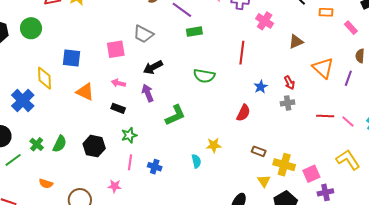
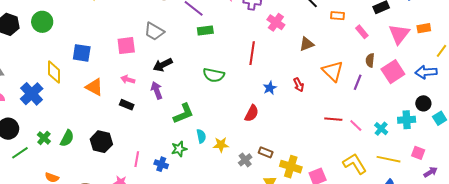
gray cross: (288, 103) -> (245, 160), moved, turned -32
green star: (129, 135) -> (179, 149), moved
cyan semicircle: (196, 161) -> (201, 136), moved

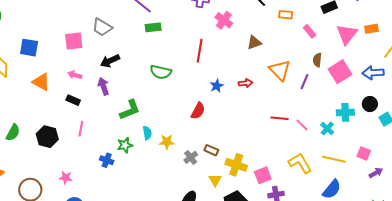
red arrow: (299, 85) -> (245, 83), turned -72
cyan cross: (407, 120) -> (345, 112), moved
pink line: (137, 159) -> (81, 129), moved

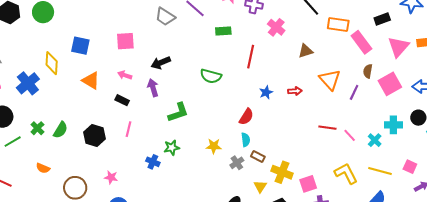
orange rectangle: (286, 15) -> (338, 25), size x1.5
gray trapezoid: (102, 27) -> (165, 17), moved
green rectangle: (153, 27) -> (223, 31), moved
pink rectangle: (310, 31) -> (361, 42), size x1.6
cyan semicircle: (147, 133) -> (246, 140), moved

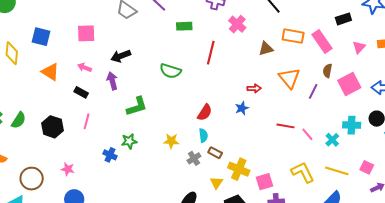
orange rectangle: (338, 25) -> (293, 36), moved
pink triangle: (398, 47) -> (359, 47), size x0.6
blue star: (266, 92) -> (242, 108), moved

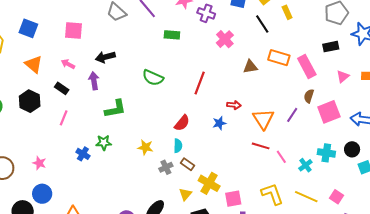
red line: (211, 53) -> (200, 83), moved
orange triangle: (289, 78) -> (263, 119), moved
black hexagon: (52, 127) -> (30, 101), moved

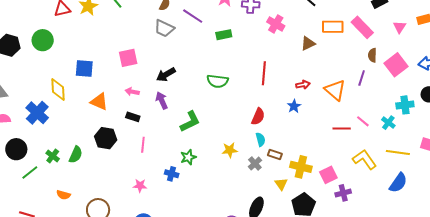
red line: (261, 146) -> (342, 128), moved
pink star: (39, 163) -> (140, 186), moved

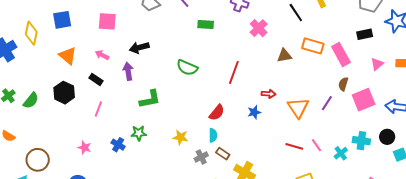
blue square: (84, 68) -> (62, 20), turned -30

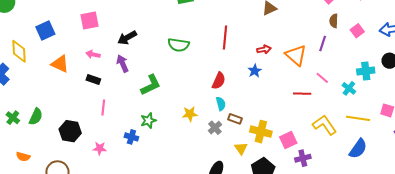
black hexagon: (64, 93) -> (70, 131), moved
pink square: (364, 100) -> (357, 31), size x0.6
pink line: (317, 145) -> (322, 78), moved

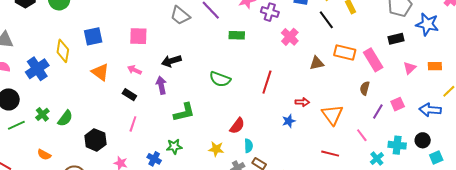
brown semicircle: (334, 21) -> (365, 88), moved
purple line: (323, 44) -> (378, 111), moved
pink line: (322, 78) -> (362, 135), moved
red semicircle: (219, 81) -> (237, 126), moved

